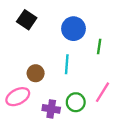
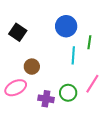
black square: (27, 20) -> (18, 32), moved
cyan line: (67, 64) -> (73, 55), moved

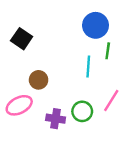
blue circle: (66, 26) -> (96, 25), moved

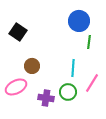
cyan line: (88, 67) -> (73, 68), moved

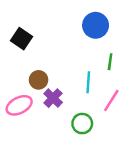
green line: (89, 42) -> (110, 62), moved
green circle: (68, 92) -> (82, 124), moved
purple cross: (46, 98) -> (53, 98), moved, turned 35

